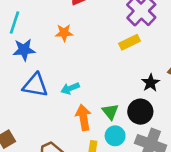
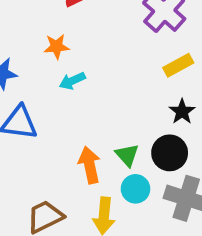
yellow rectangle: (130, 42) -> (178, 65), moved
cyan arrow: (70, 88) -> (72, 81), moved

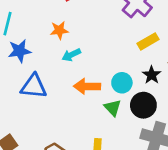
orange arrow: (90, 165) -> (87, 86), moved, turned -75
cyan circle: (135, 189) -> (122, 83), moved

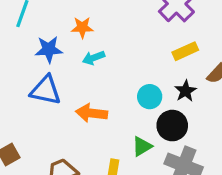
blue star: (20, 51) -> (49, 49), moved
orange arrow: (87, 86) -> (91, 113), moved
green triangle: (113, 108) -> (142, 146), moved, turned 36

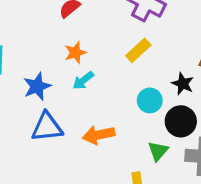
orange star: (82, 27) -> (75, 53), moved
yellow rectangle: (185, 51) -> (138, 50), moved

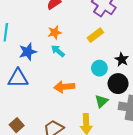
cyan arrow: (83, 81) -> (58, 51), turned 72
blue triangle: (47, 127) -> (18, 78), moved

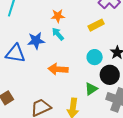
blue star: (28, 52) -> (36, 41), moved

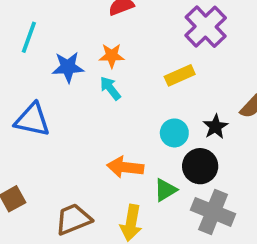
blue star: (36, 41) -> (68, 67), moved
orange arrow: (58, 69) -> (125, 167), moved

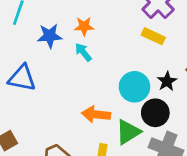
yellow rectangle: (180, 75) -> (153, 36), moved, turned 50
cyan circle: (174, 133) -> (135, 87), size x1.4
green triangle: (165, 190) -> (128, 132), size x1.4

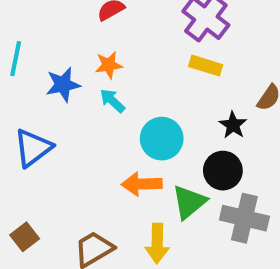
blue triangle: (22, 78) -> (33, 148), turned -40
cyan circle: (135, 87) -> (162, 139), moved

